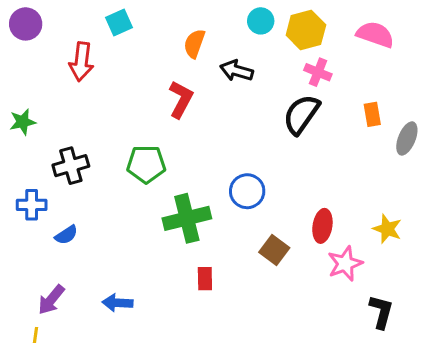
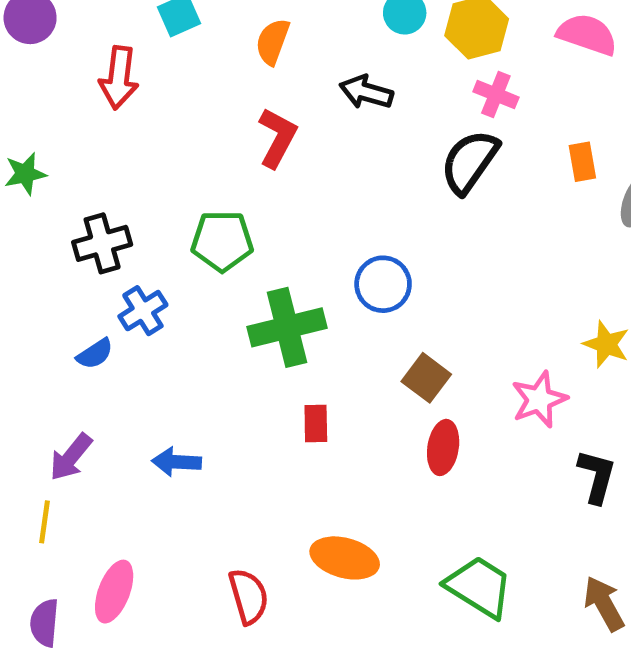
orange semicircle: (194, 44) -> (273, 42), moved
blue cross: (32, 205) -> (143, 311), moved, turned -32
red ellipse: (322, 226) -> (443, 447), moved

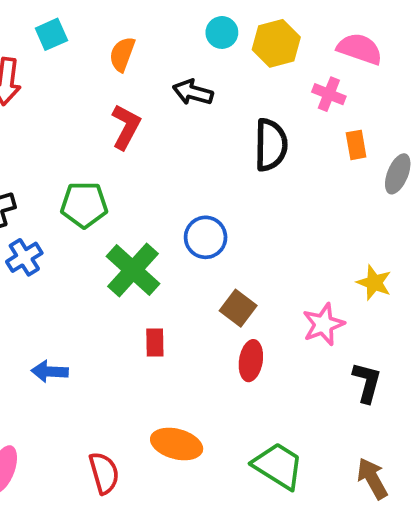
pink cross: (496, 94) -> (329, 94), moved
black semicircle: (470, 162) -> (271, 145), turned 146
green cross: (287, 327) -> (133, 270), turned -34

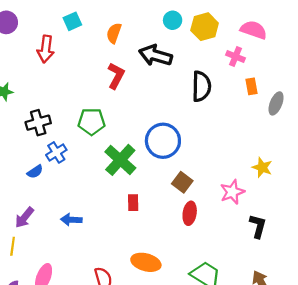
black arrow: (193, 92) -> (156, 55), size x1.4
blue circle: (206, 237) -> (163, 141), size x1.4

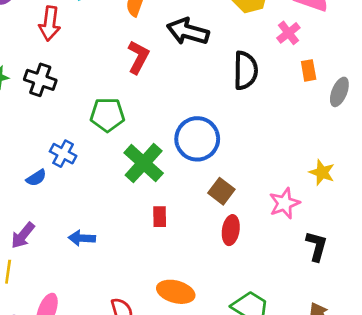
pink cross: (235, 57) -> (288, 33), turned 30
black cross: (38, 123) -> (40, 80), moved, turned 35
blue cross: (56, 152) -> (63, 154), turned -30

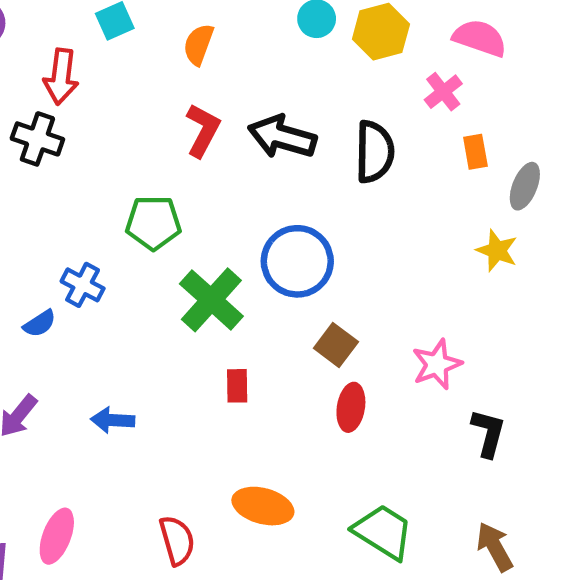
black arrow: (188, 32) -> (282, 137), moved
black cross: (40, 80) -> (37, 139), moved
yellow star: (322, 172) -> (497, 251), moved

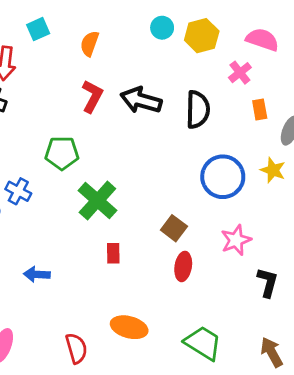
blue circle: (297, 261) -> (223, 177), moved

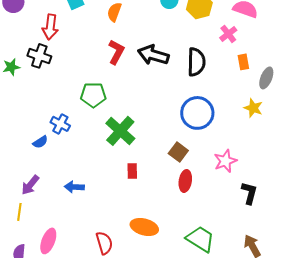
blue circle: (223, 177) -> (197, 113), moved

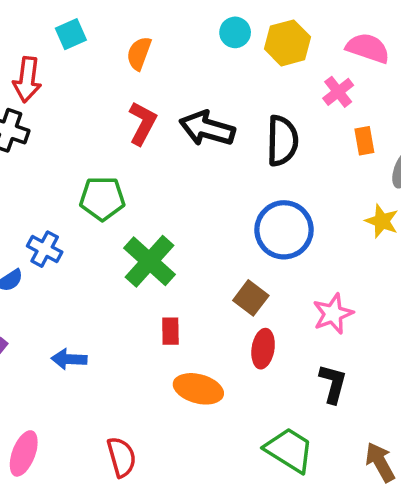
black L-shape: (249, 193) -> (333, 384), moved
orange ellipse: (144, 227) -> (198, 389), moved

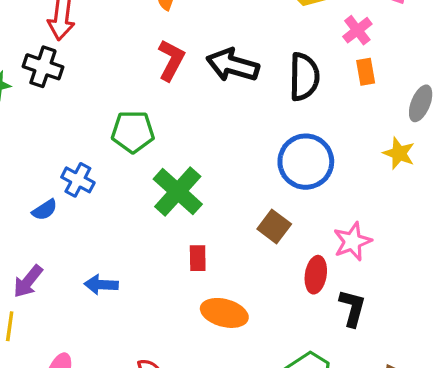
orange rectangle: (364, 141) -> (366, 72), moved
red ellipse: (263, 349) -> (316, 275), moved

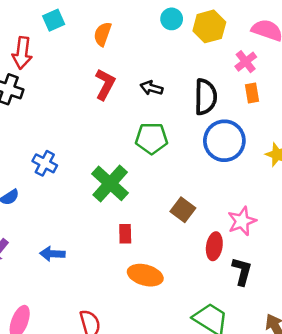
black arrow: (233, 65) -> (152, 88), size x0.6
green pentagon: (133, 132) -> (152, 138), moved
blue circle: (306, 162) -> (224, 141), moved
blue cross: (78, 180) -> (45, 163), moved

